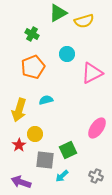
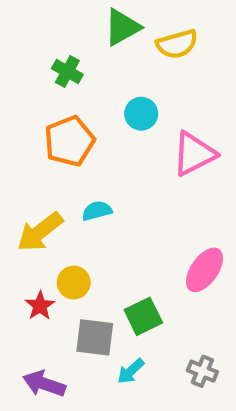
yellow arrow: (19, 110) -> (40, 232), turned 35

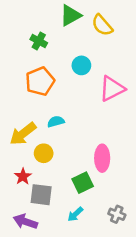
yellow semicircle: (177, 44) -> (102, 25), turned 65
pink ellipse: (205, 270) -> (102, 158), moved, turned -35
yellow circle: (74, 283) -> (44, 153), moved
gray square: (95, 337) -> (41, 195), moved

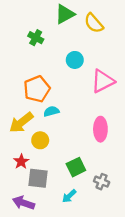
orange pentagon: (40, 81) -> (37, 89), moved
pink ellipse: (102, 158) -> (100, 129), moved
gray cross: (117, 214) -> (102, 182), moved

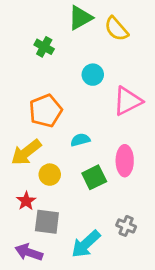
cyan semicircle: (51, 111) -> (80, 140), moved
green square: (76, 167) -> (94, 177), moved
cyan arrow: (69, 196) -> (86, 244), size x1.6

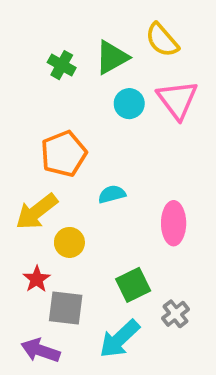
green triangle: (80, 18) -> (112, 57), moved
pink triangle: (127, 101) -> (177, 100), moved, turned -40
green square: (94, 177) -> (133, 285), moved
gray cross: (126, 226) -> (175, 314), turned 30

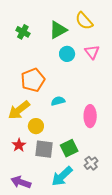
green cross: (62, 65) -> (23, 32), moved
pink triangle: (177, 100) -> (92, 52), size x0.7
gray square: (66, 308) -> (44, 149), moved

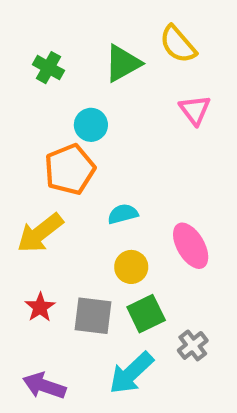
cyan circle: (67, 54) -> (91, 125), moved
pink ellipse: (90, 116) -> (191, 246), turned -30
yellow circle: (36, 126) -> (131, 267), moved

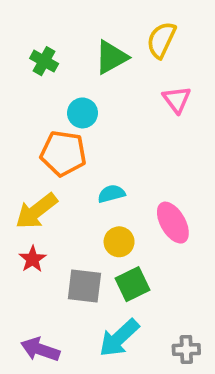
yellow semicircle: (178, 44) -> (161, 40), turned 66
orange pentagon: (70, 169) -> (63, 153), turned 30
red star: (40, 307) -> (33, 259), moved
gray cross: (193, 345) -> (186, 349), moved, turned 36

